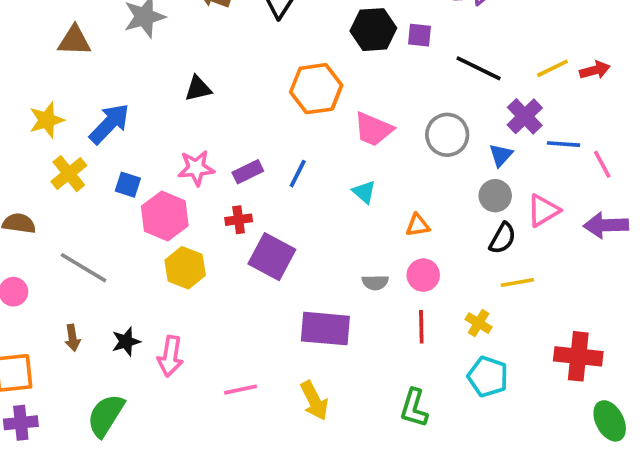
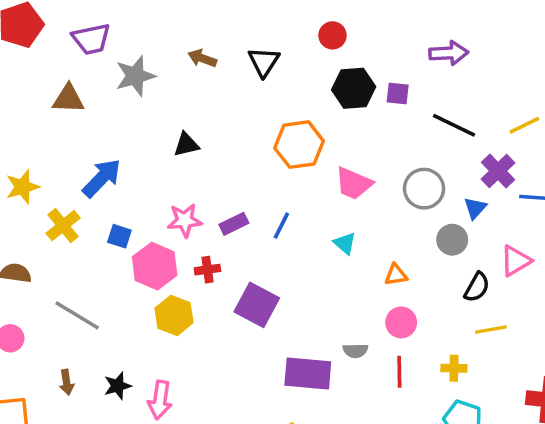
yellow star: (47, 120) -> (23, 187), moved
gray circle: (495, 196) -> (452, 240), moved
red cross: (239, 220) -> (207, 270), moved
gray semicircle: (375, 282) -> (355, 351), moved
yellow cross: (479, 323) -> (454, 368), turned -30

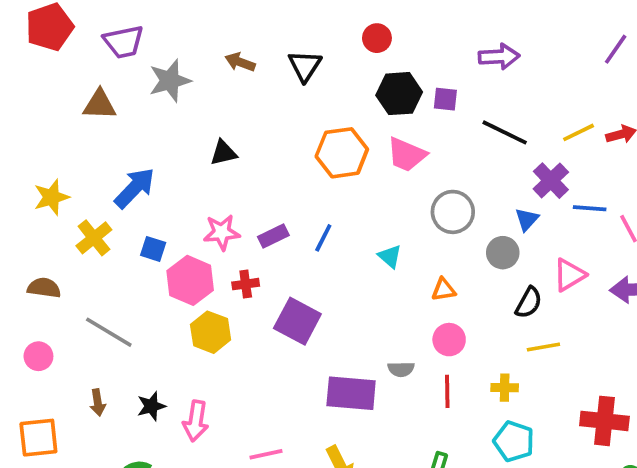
pink trapezoid: (354, 183) -> (407, 155), moved
gray circle: (424, 189) -> (453, 212), moved

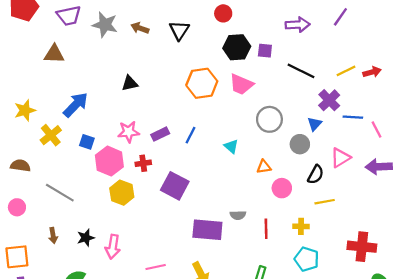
purple line: (616, 49) -> (340, 17), moved
gray star: (170, 81) -> (105, 25), moved, turned 30
pink circle: (449, 340) -> (282, 188), moved

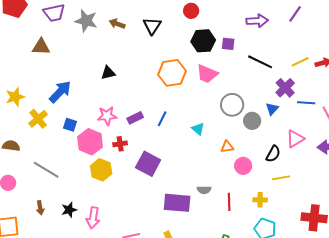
gray circle: (300, 144) -> (252, 121), moved

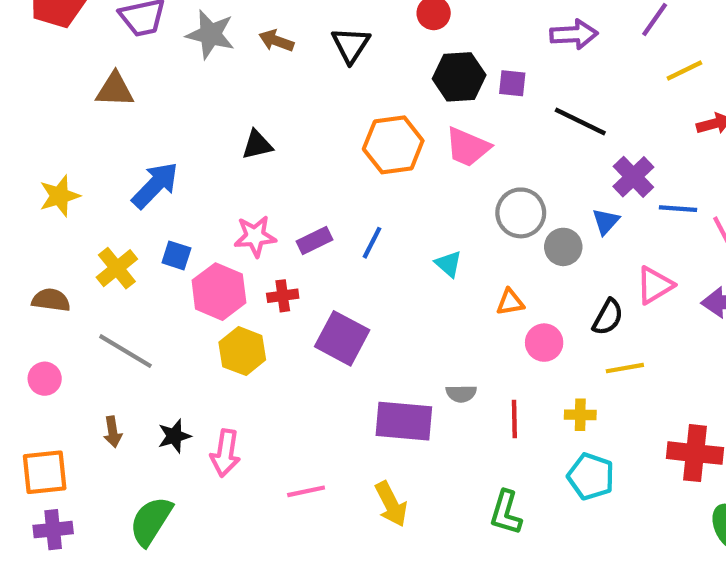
yellow line: (300, 62) -> (684, 70), moved
yellow cross: (38, 119) -> (117, 268), moved

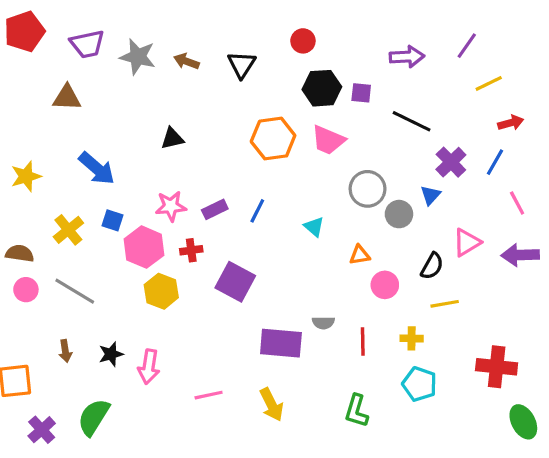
blue arrow: (155, 185) -> (97, 168), turned 87
blue line: (678, 209) -> (495, 162), moved, turned -64
pink circle: (45, 379) -> (26, 290), moved
purple cross: (53, 530) -> (42, 430), moved, turned -36

